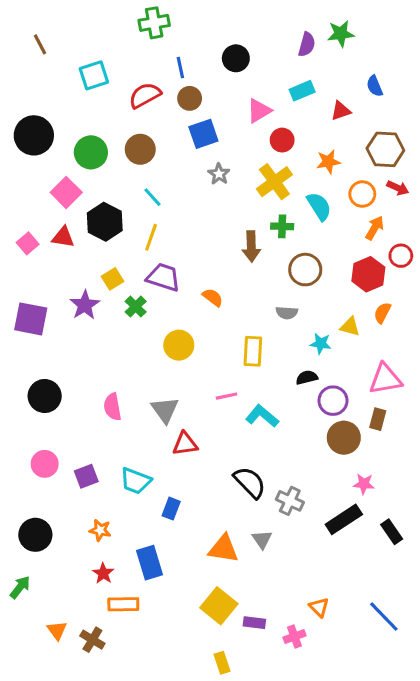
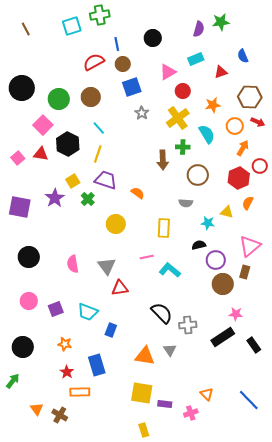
cyan square: (94, 75) -> (72, 26), moved
pink triangle: (385, 379) -> (250, 246), turned -30
gray cross: (290, 501) -> (188, 325), turned -30
yellow square: (219, 606) -> (142, 393), turned -30

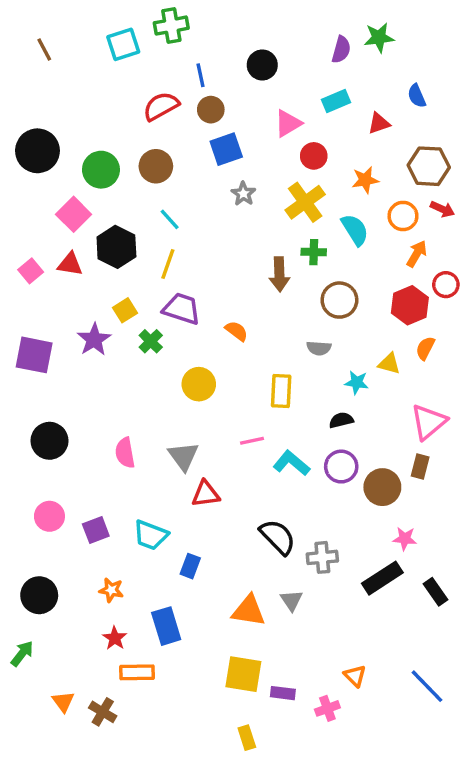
purple circle: (216, 260) -> (341, 467), moved

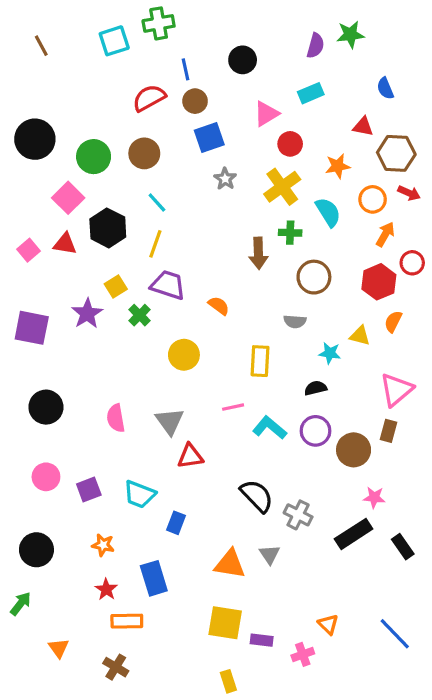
red triangle: (379, 123) -> (363, 126), moved, turned 30
gray cross: (322, 557) -> (298, 515), turned 32
brown cross: (103, 712) -> (116, 667), moved

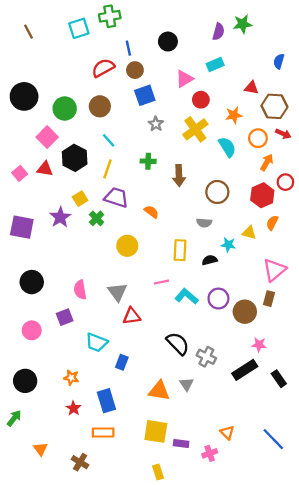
blue semicircle: (385, 88) -> (279, 61), moved, turned 40
green cross: (290, 233) -> (148, 161), moved
black semicircle: (315, 388) -> (210, 260), moved
purple square: (89, 490) -> (65, 317), moved
orange rectangle: (127, 621) -> (103, 433), moved

